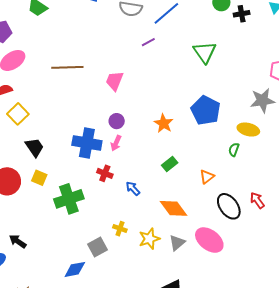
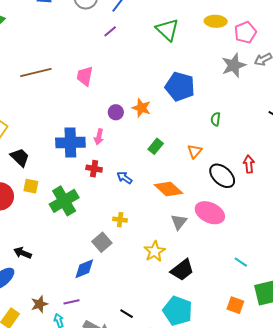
purple circle: (117, 121) -> (116, 112), moved
yellow ellipse: (248, 130) -> (216, 21), moved
red arrow: (257, 200) -> (249, 164), turned 42
yellow star: (149, 239) -> (155, 251), moved

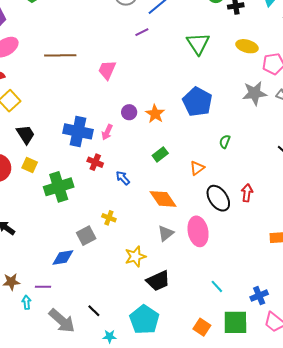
pink ellipse: (210, 213) -> (198, 231), turned 40

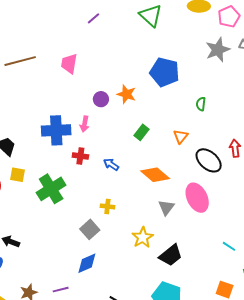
blue diamond: (63, 258) -> (87, 263), moved

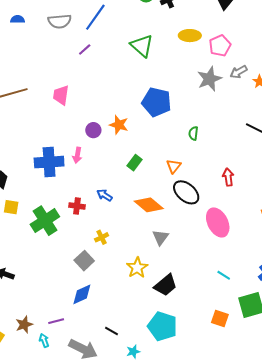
red cross: (80, 156) -> (77, 206), moved
black ellipse: (209, 160) -> (186, 192), moved
pink ellipse: (197, 198) -> (218, 223), moved
yellow cross: (107, 206) -> (102, 237), turned -32

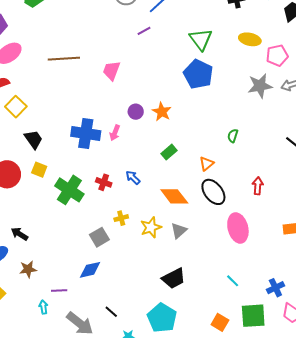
blue pentagon: (157, 102) -> (198, 74), moved
green cross: (45, 221) -> (69, 190), turned -36
yellow star: (137, 268) -> (151, 227), moved
brown star: (24, 325) -> (28, 269), moved

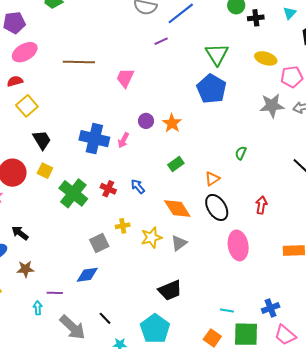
cyan line: (233, 281) -> (227, 311), moved, turned -40

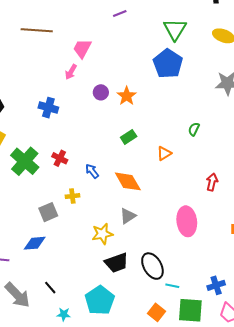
blue cross: (94, 139) -> (48, 108), size x0.7
pink arrow: (123, 140) -> (71, 72), moved
blue arrow: (138, 186) -> (92, 171), moved
black ellipse: (217, 207) -> (152, 266), moved
yellow star: (151, 238) -> (102, 234), moved

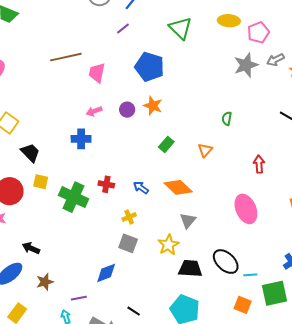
brown line: (37, 30) -> (66, 57), moved
blue pentagon: (168, 64) -> (150, 67), moved
pink arrow: (71, 72) -> (94, 111), moved, turned 56
gray square: (48, 212) -> (128, 243), moved, turned -30
black trapezoid: (117, 263) -> (190, 269), turned -140

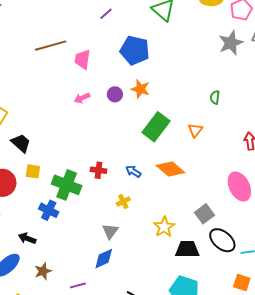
blue cross: (81, 139) -> (49, 210), moved, turned 30
green rectangle: (166, 144) -> (156, 127), size x1.8
gray triangle: (188, 220) -> (110, 231), moved
gray square: (128, 243) -> (205, 214), moved, turned 36

